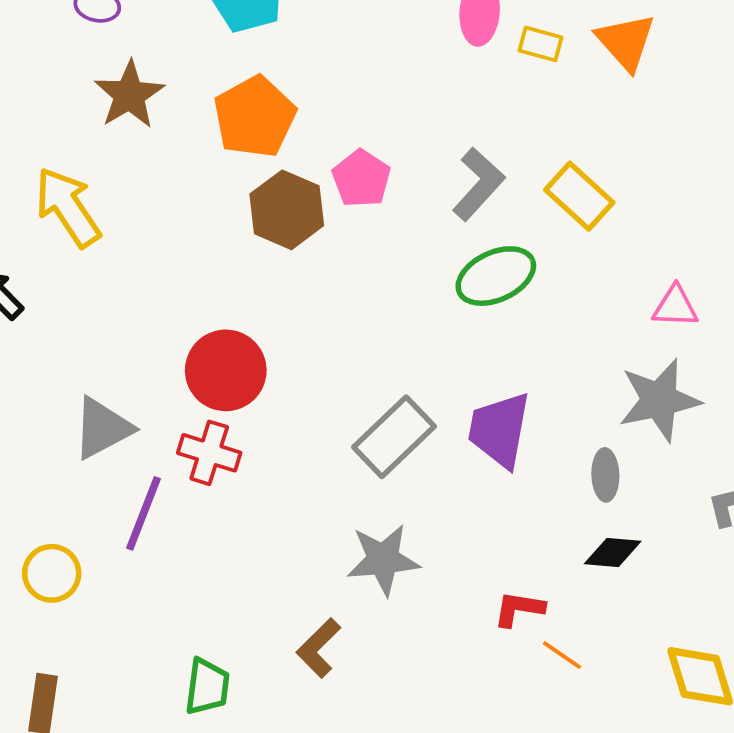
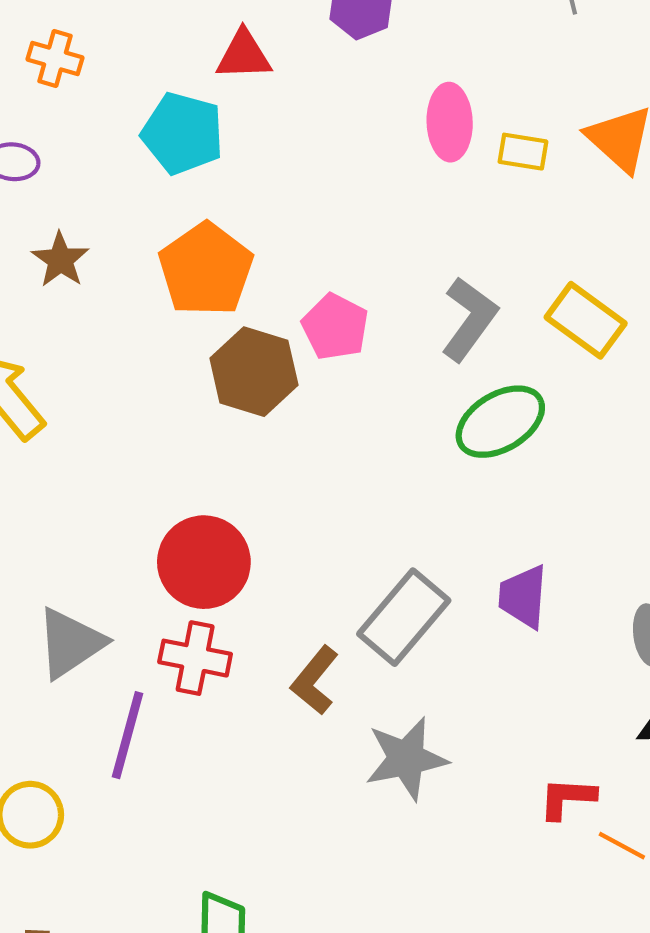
brown star: (129, 95) -> (60, 260), size x0.7
purple trapezoid: (499, 430) -> (523, 597), size x0.7
brown L-shape: (319, 648) -> (315, 680), moved

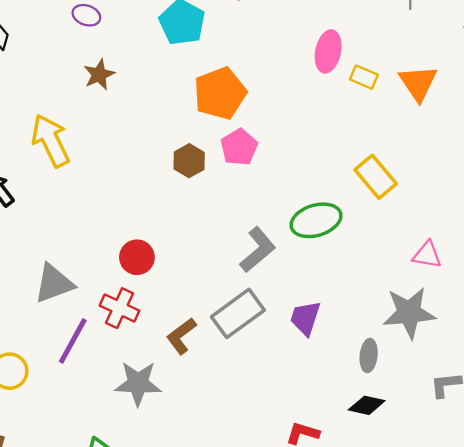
orange pentagon: (206, 269) -> (220, 93), moved
gray L-shape: (469, 319) -> (258, 250), moved
brown hexagon: (254, 372) -> (189, 161), size x0.7
red circle: (204, 562) -> (137, 257), size x0.7
gray star: (406, 759) -> (138, 383), moved

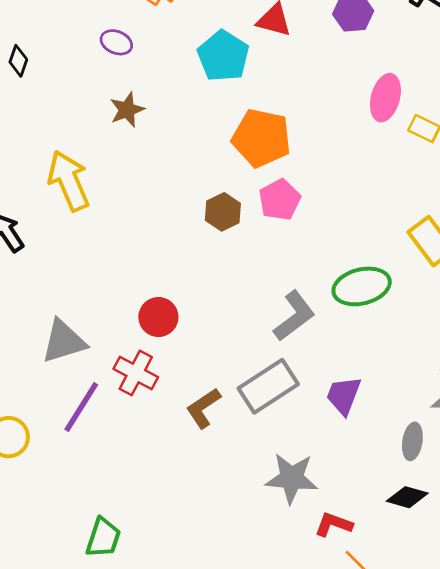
orange pentagon: (220, 93) -> (262, 138), turned 30
gray star: (138, 383) -> (292, 478), moved

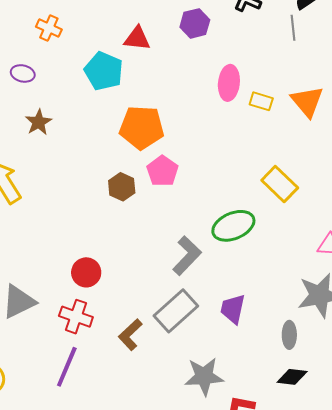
purple line: (81, 407) -> (67, 367), moved

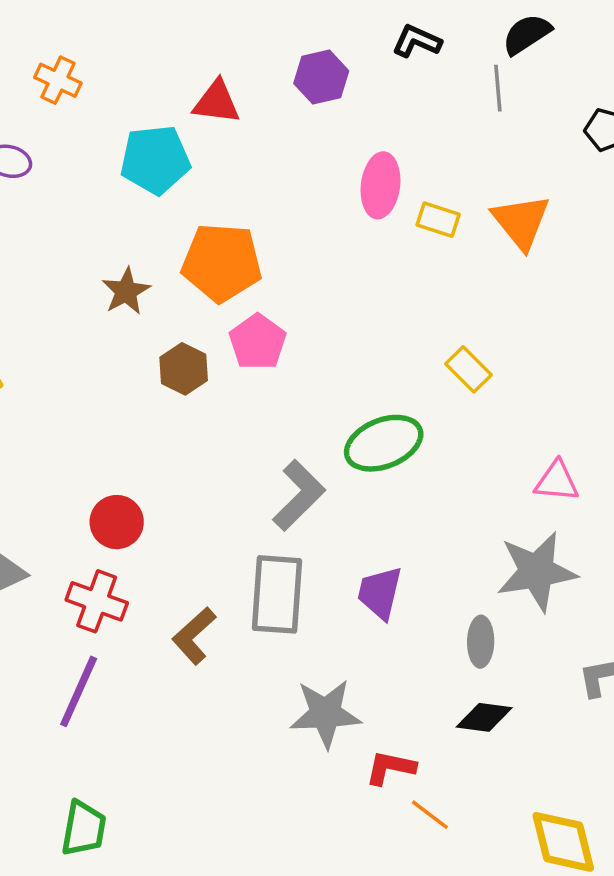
cyan pentagon: (104, 71) -> (155, 160), turned -30
brown star: (39, 122) -> (126, 291), moved
yellow rectangle: (280, 184) -> (468, 369), size x0.7
gray rectangle: (176, 311) -> (277, 594), turned -45

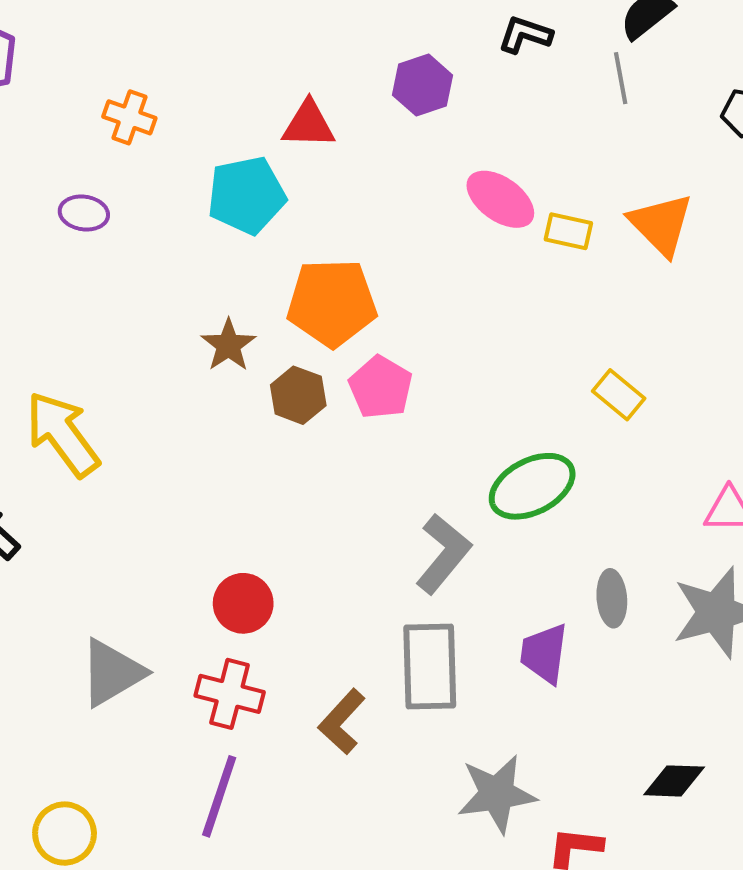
pink ellipse: (380, 185) -> (500, 199), turned -56
brown hexagon: (184, 369) -> (298, 395), moved
gray ellipse: (481, 642) -> (612, 598), moved

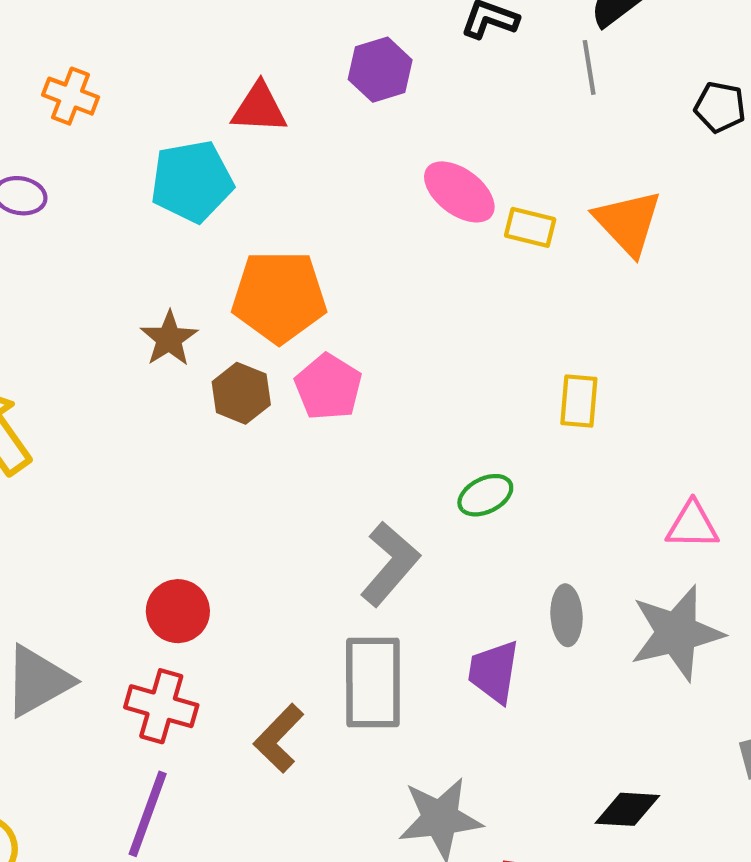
yellow rectangle: (619, 395) -> (579, 401), turned 54
green ellipse: (532, 486) -> (485, 495), size x0.6

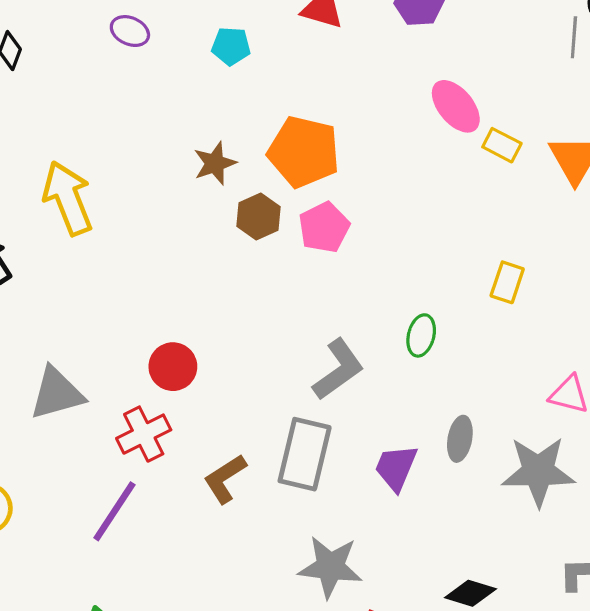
cyan pentagon: (192, 181) -> (231, 46), moved, size x0.6
green ellipse: (485, 495) -> (421, 335), turned -63
red cross: (161, 706) -> (144, 434), turned 34

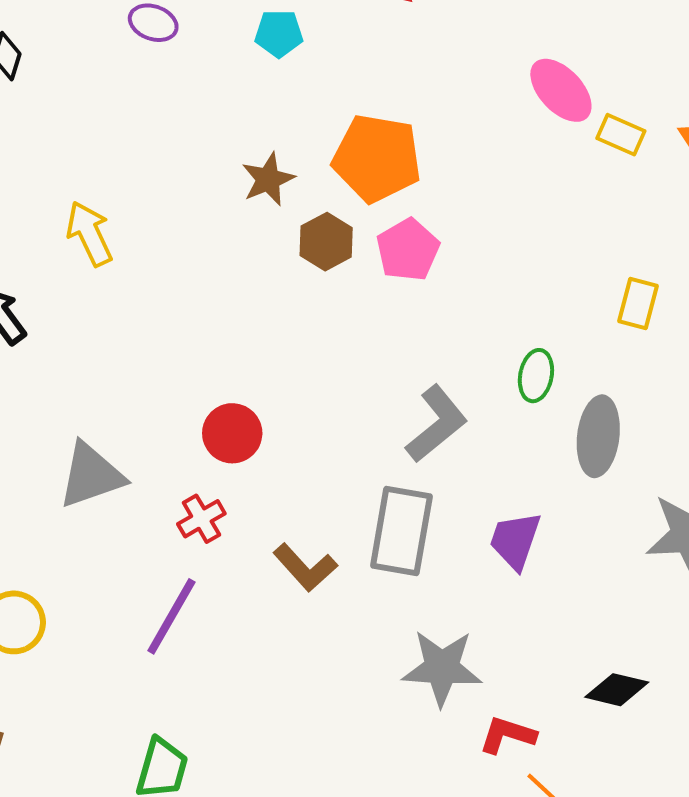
yellow arrow: (68, 198) -> (89, 234), size x0.7
red cross: (144, 434) -> (201, 519), size x0.7
gray ellipse: (460, 439) -> (598, 436), moved, size x1.4
brown L-shape: (225, 479) -> (305, 567), turned -96

